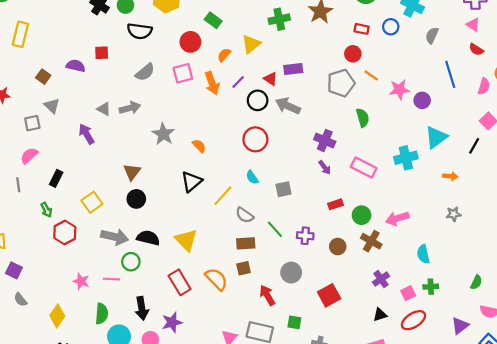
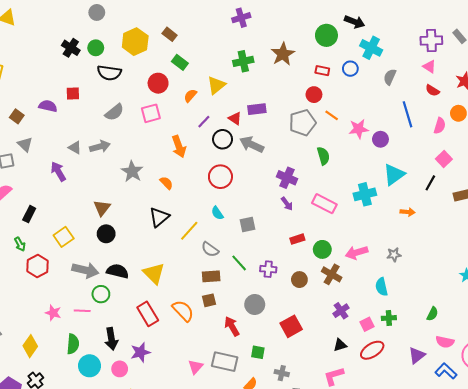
orange arrow: (212, 83) -> (179, 147), moved
gray star: (454, 214) -> (394, 255), moved

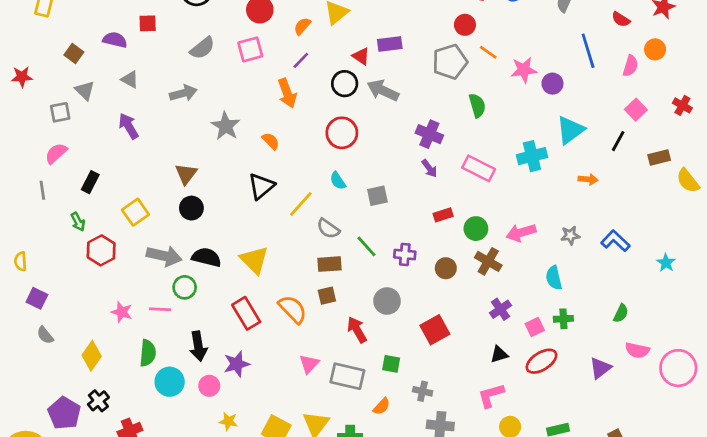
purple line: (204, 122) -> (301, 60), moved
gray triangle: (75, 148) -> (130, 79), moved
pink triangle: (195, 367) -> (309, 364), moved
blue L-shape: (446, 371) -> (615, 241), moved

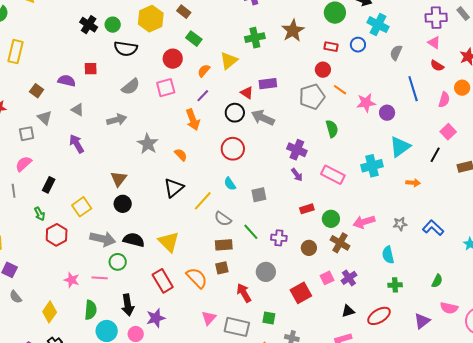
pink square: (535, 327) -> (327, 278), moved

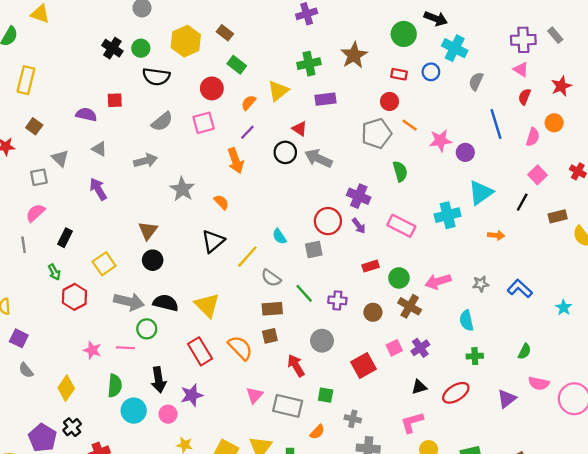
red semicircle: (437, 66) -> (525, 97), turned 80
purple rectangle: (268, 84) -> (326, 99), moved
brown square: (37, 91) -> (34, 126), moved
red circle: (233, 149) -> (328, 221), moved

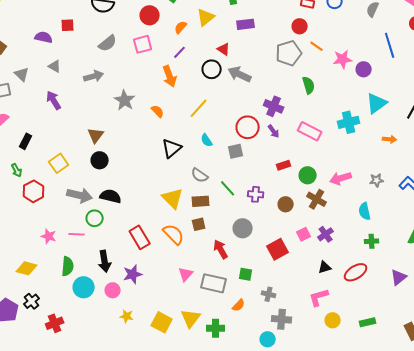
black triangle: (213, 241) -> (172, 148), moved
yellow line: (247, 257) -> (199, 108), moved
yellow triangle: (207, 305) -> (173, 198), moved
yellow diamond: (66, 388) -> (27, 268), turned 70

